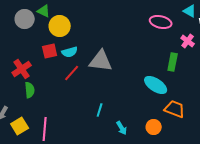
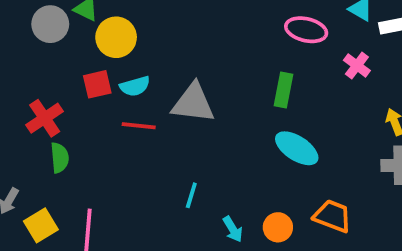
green rectangle: (173, 62) -> (284, 90), moved
red line: (72, 73) -> (139, 126), turned 54
orange trapezoid: (175, 109) -> (332, 216), moved
orange circle: (154, 127) -> (278, 227), moved

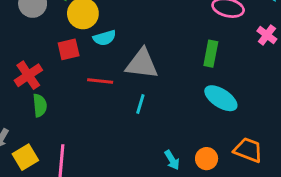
cyan semicircle: (135, 86) -> (104, 38), moved
cyan line: (191, 195) -> (140, 104), moved

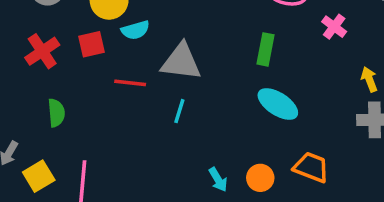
red cross: (28, 75) -> (42, 51), moved

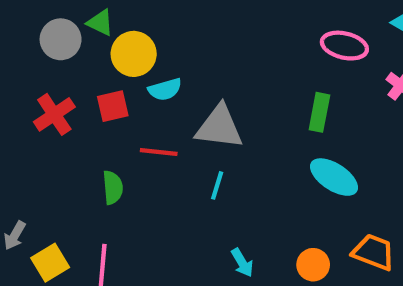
green semicircle: (56, 113) -> (113, 187), moved
cyan arrow: (218, 180) -> (242, 263), moved

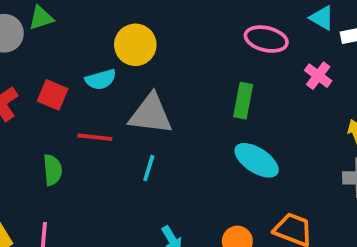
green triangle: (100, 23) -> (41, 18), turned -44
yellow circle: (134, 54) -> (135, 45), moved
red square: (113, 106) -> (53, 95), turned 36

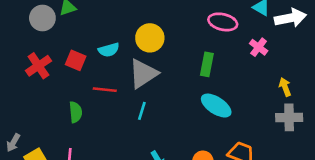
yellow circle: (135, 45) -> (150, 38), moved
gray triangle: (151, 114) -> (143, 74), turned -40

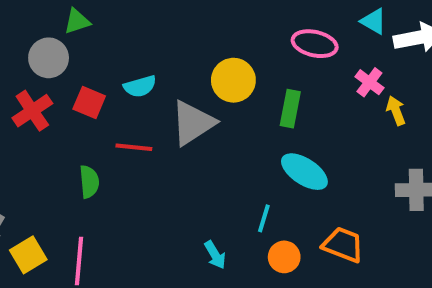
gray circle: (42, 18) -> (49, 58), moved
yellow circle: (150, 38) -> (233, 80), moved
yellow arrow: (285, 87) -> (396, 111), moved
cyan line: (142, 111) -> (264, 218), moved

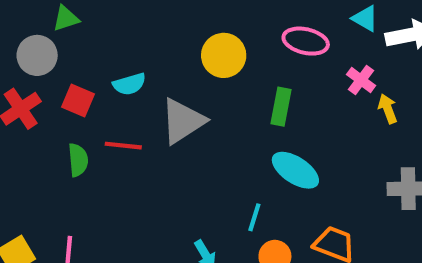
yellow circle: (233, 80) -> (224, 55), moved
green semicircle: (89, 182) -> (78, 160), moved

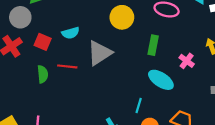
pink cross: (361, 80) -> (187, 61), moved

